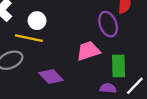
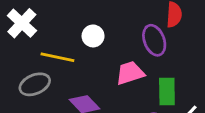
white circle: (37, 21) -> (93, 36), moved

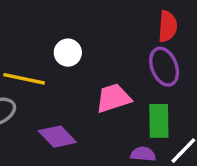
purple ellipse: (154, 40) -> (164, 67), moved

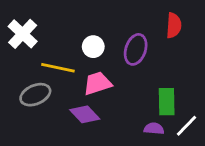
purple ellipse: (164, 67) -> (136, 49), moved, turned 40
pink trapezoid: (113, 98) -> (97, 83), moved

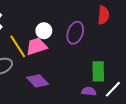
yellow line: (58, 68) -> (18, 46), turned 45
pink trapezoid: (97, 83) -> (37, 46), moved

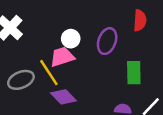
yellow line: (18, 46) -> (49, 73), moved
green rectangle: (98, 71) -> (134, 73), moved

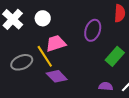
white circle: (71, 39) -> (43, 18), moved
green rectangle: (134, 73) -> (115, 56), turned 42

